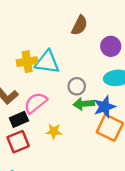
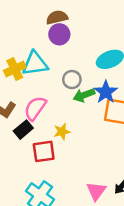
brown semicircle: (80, 25) -> (57, 17), turned -114
purple circle: (111, 46) -> (59, 34), moved
red square: (18, 142) -> (44, 151), moved, turned 30

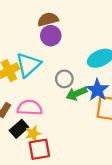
cyan triangle: (35, 64) -> (28, 65), turned -32
pink semicircle: (35, 108) -> (30, 108), turned 60
yellow star: (62, 132) -> (33, 134), moved

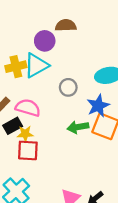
purple circle: (51, 36) -> (45, 41), moved
green arrow: (76, 94) -> (78, 127), moved

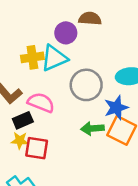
gray circle: (68, 87) -> (86, 85), size x1.6
yellow star: (25, 134) -> (20, 140), moved

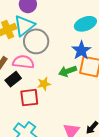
gray circle: (86, 85) -> (36, 41), moved
yellow star: (20, 140) -> (44, 84), moved

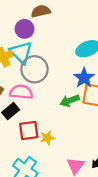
cyan triangle: (24, 26) -> (21, 52), turned -35
yellow star: (44, 84) -> (47, 138), moved

